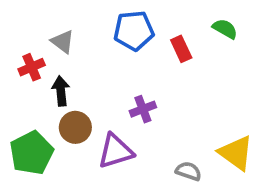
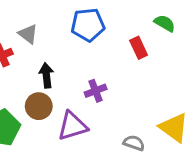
red rectangle: (181, 49) -> (139, 48), moved
black arrow: (61, 91) -> (46, 75), moved

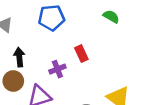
red rectangle: (139, 48) -> (81, 54), moved

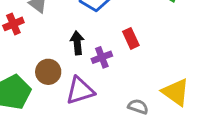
black arrow: (19, 57) -> (77, 43), moved

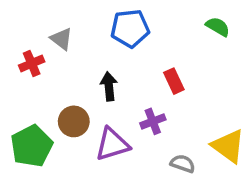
purple cross: (102, 57) -> (153, 121), moved

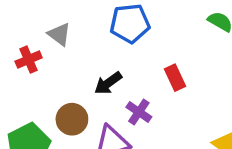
black arrow: (109, 86) -> (108, 83), turned -120
purple cross: (153, 121) -> (139, 112), moved, turned -35

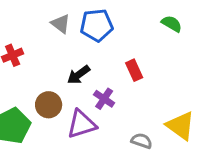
gray triangle: (59, 34) -> (61, 24), moved

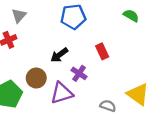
gray triangle: (61, 24) -> (19, 16), moved, turned 35

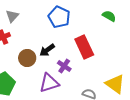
blue pentagon: (73, 17) -> (59, 17), turned 30
red rectangle: (102, 51) -> (84, 47), size x1.6
brown circle: (36, 78) -> (27, 58), moved

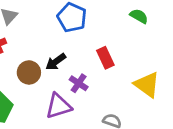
red rectangle: (84, 47) -> (105, 58), size x0.7
yellow triangle: (115, 84) -> (147, 85), moved

